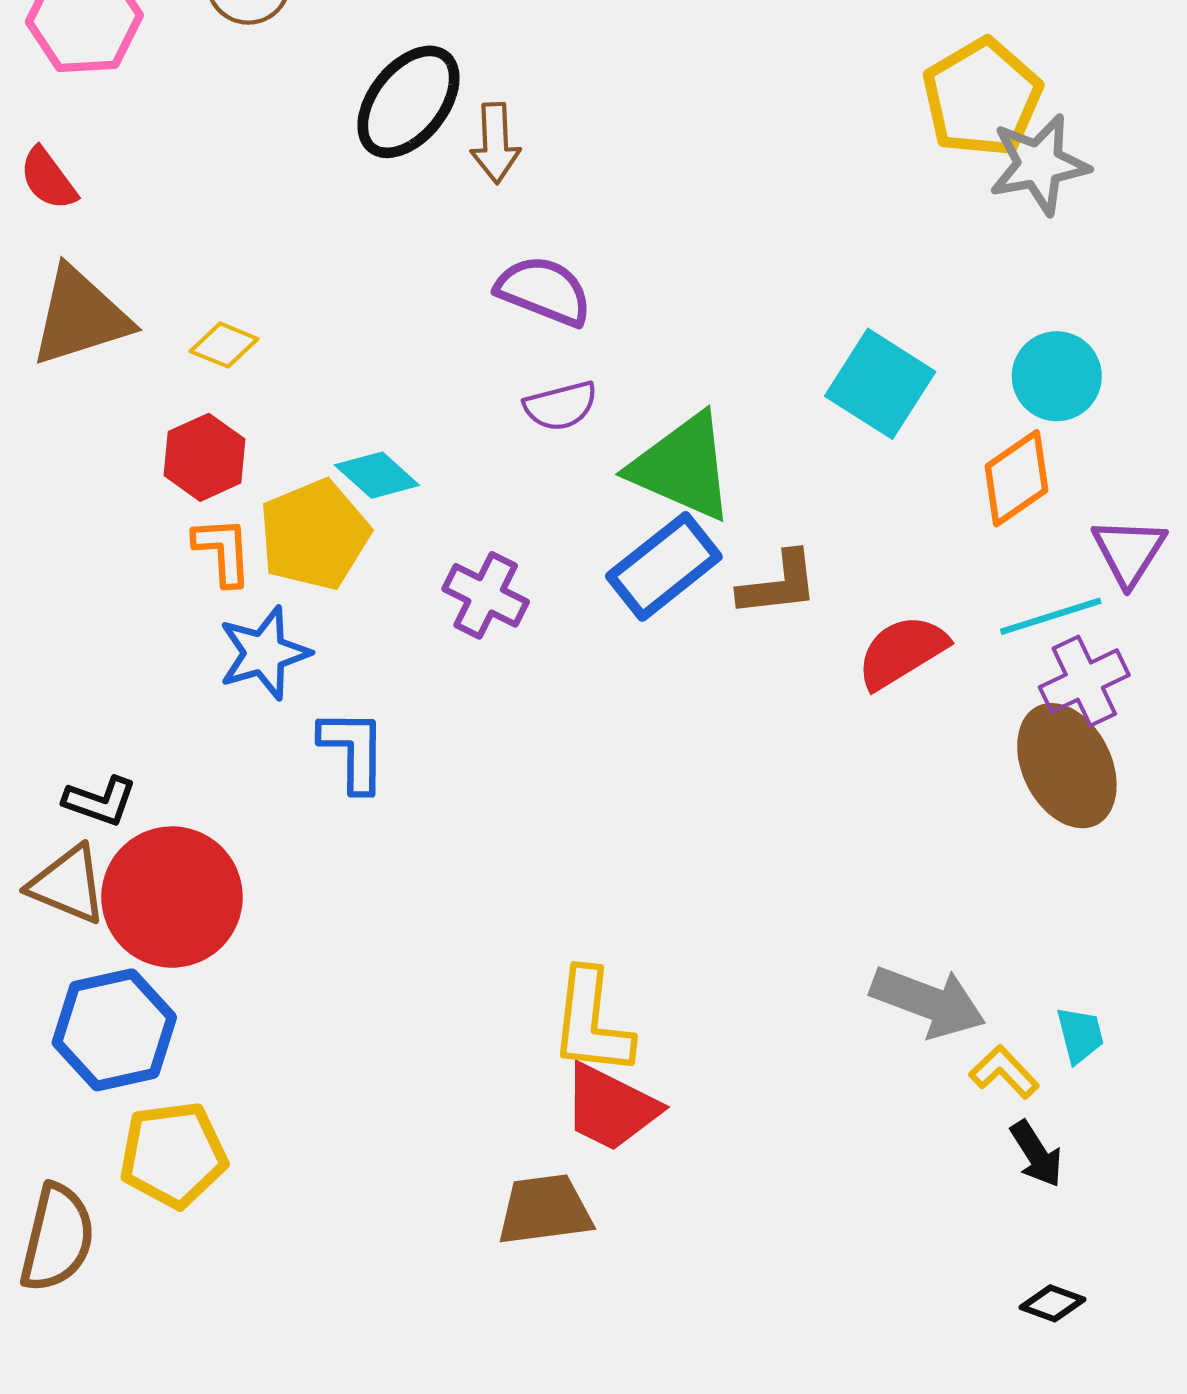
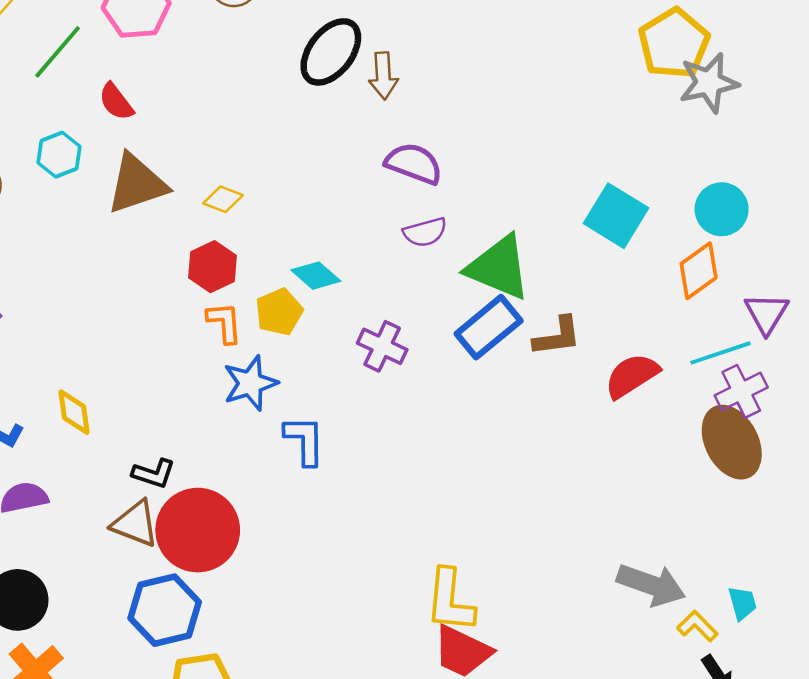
yellow pentagon: (314, 535) -> (279, 312), size x0.7

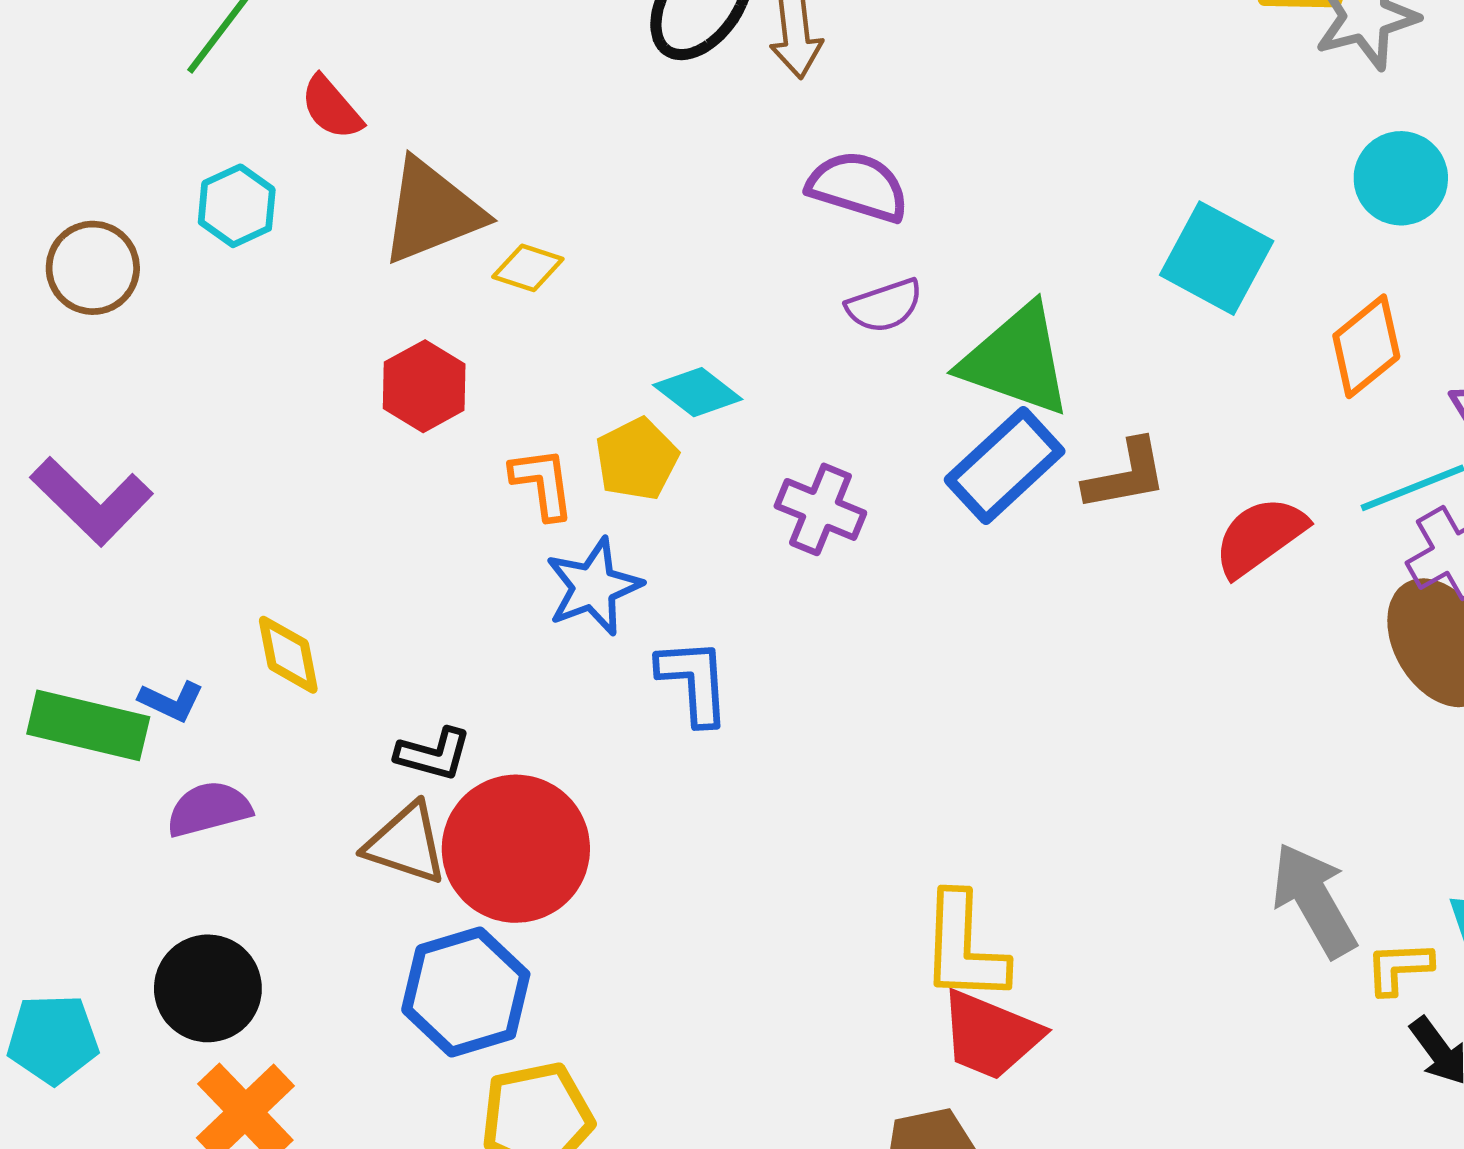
brown triangle: (137, 184) -> (432, 211), moved
cyan circle: (722, 209) -> (1401, 178), moved
red hexagon: (213, 267) -> (424, 386), moved
gray arrow: (651, 585) -> (1314, 900), turned -136
yellow L-shape: (697, 626) -> (1399, 968), turned -45

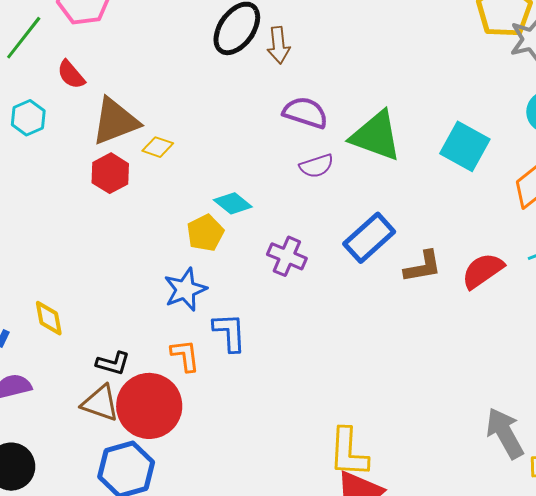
green triangle: (1016, 360) -> (376, 136), moved
red hexagon: (424, 386) -> (110, 173), moved
brown L-shape: (1126, 475) -> (423, 267), moved
orange L-shape: (542, 483) -> (185, 356), moved

